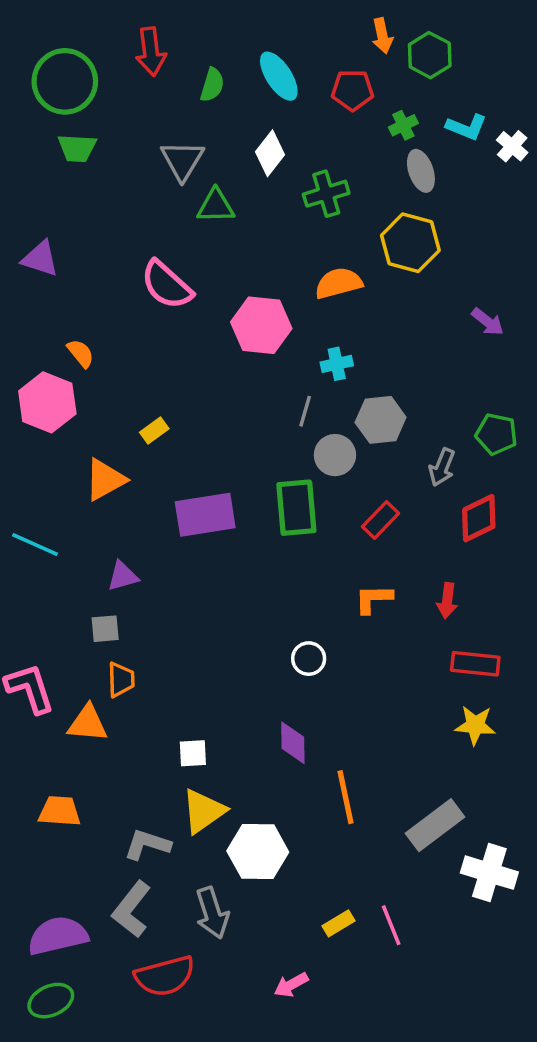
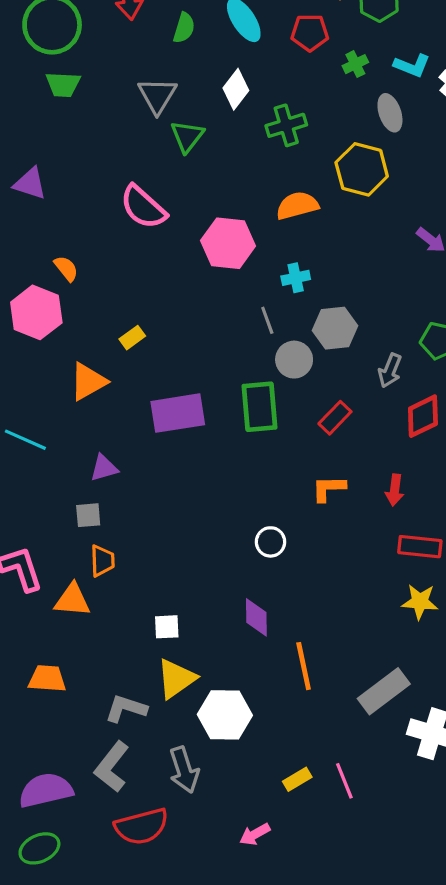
gray ellipse: (421, 171) -> (390, 113), moved
green triangle: (216, 206) -> (187, 136), turned -51
gray line: (305, 411) -> (267, 320), turned -36

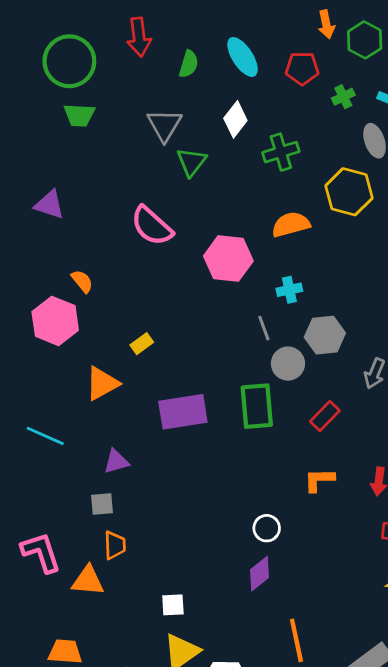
purple diamond: (256, 617) -> (260, 574), moved, turned 52

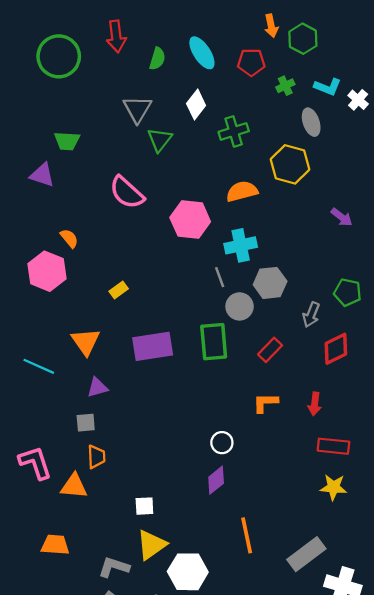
green trapezoid: (79, 115) -> (67, 141), moved
cyan cross: (289, 290) -> (241, 245), size x1.5
orange triangle: (102, 383) -> (86, 342), moved, turned -36

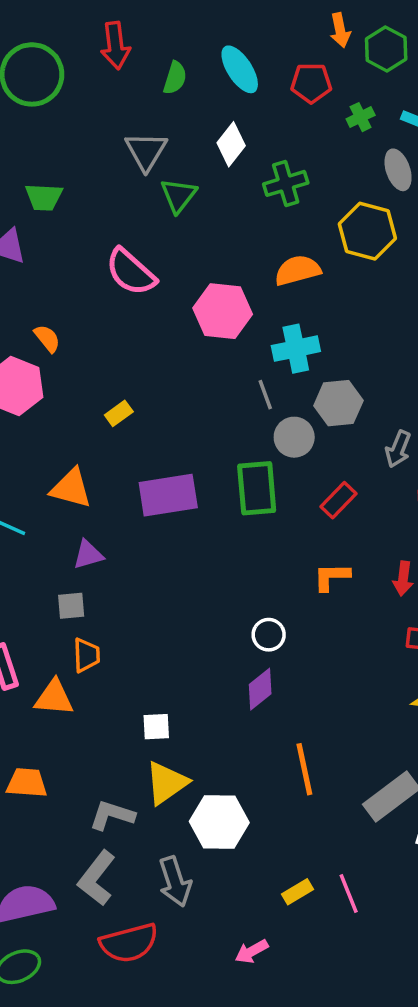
orange triangle: (86, 342) -> (71, 488), turned -40

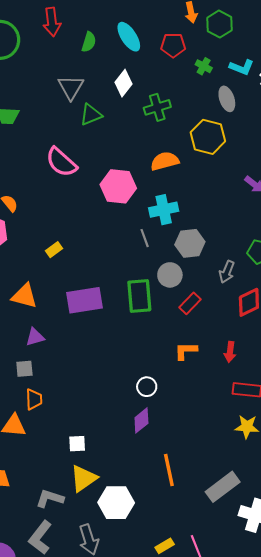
green cross: (361, 117) -> (204, 66), turned -35
green triangle: (178, 195) -> (91, 115), turned 30
gray circle: (294, 437) -> (170, 275), moved

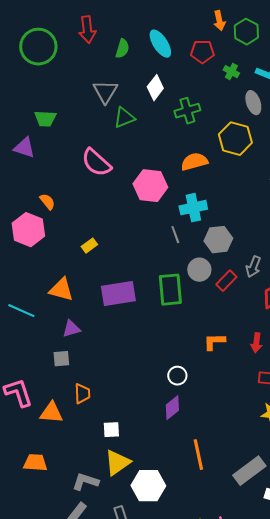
red rectangle: (190, 303) -> (226, 281), moved
orange trapezoid: (34, 399) -> (82, 394), moved

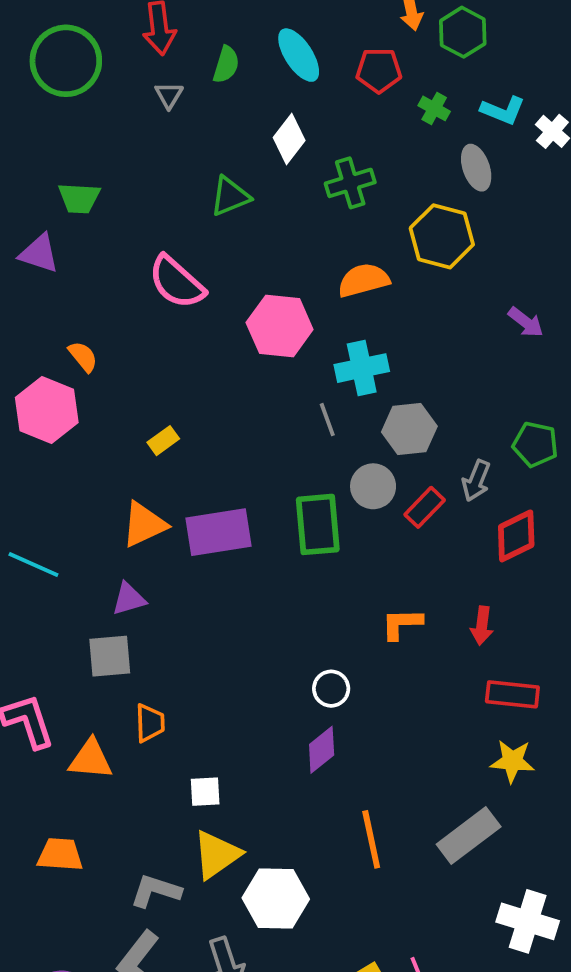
gray triangle: (105, 92) -> (169, 95), moved, size x0.6
orange triangle: (61, 290) -> (144, 524), moved, turned -40
gray square: (61, 359) -> (110, 656), size x1.4
gray rectangle: (249, 471) -> (469, 836), moved

